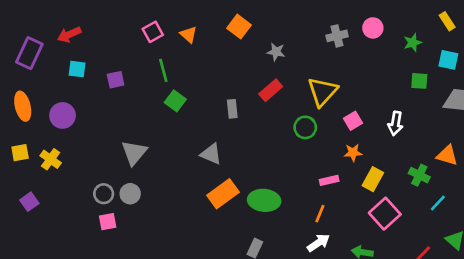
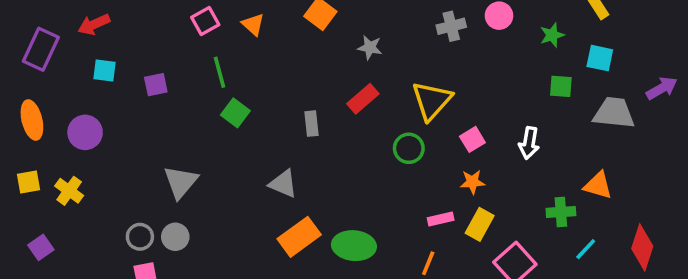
green cross: (419, 175) -> (561, 212), turned -30
yellow rectangle: (373, 179) -> (480, 224), moved

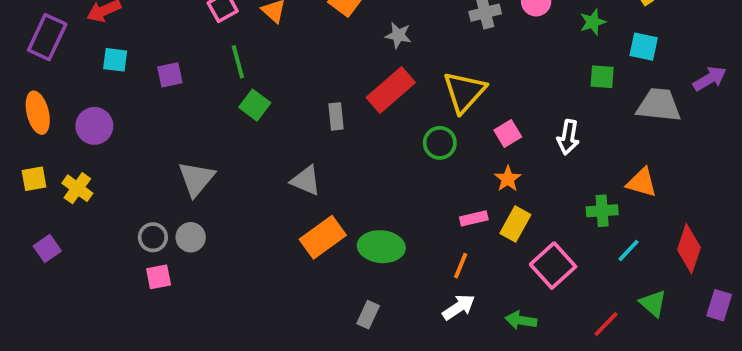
red rectangle: (363, 99) -> (391, 90), size x1.4
orange star: (472, 182) -> (508, 179), turned -30

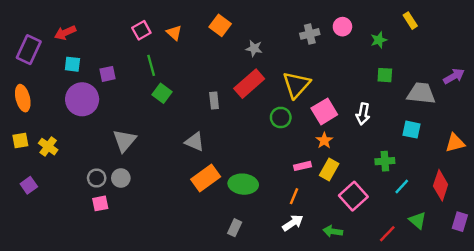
cyan square: (644, 47) -> (411, 130), moved
purple circle: (94, 126) -> (82, 99), moved, size x1.4
pink square: (508, 133) -> (324, 111), size x1.5
orange triangle: (642, 183) -> (455, 143), moved, turned -30

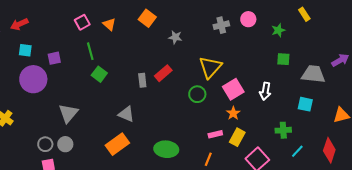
red rectangle: (249, 84) -> (163, 73), moved, size x0.7
orange rectangle: (206, 178) -> (117, 144), moved

